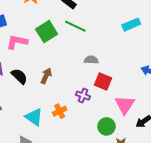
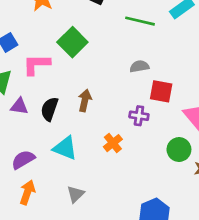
green line: (75, 26) -> (140, 21), moved
black semicircle: (19, 76) -> (50, 109), turned -102
cyan triangle: (34, 117) -> (65, 148), moved

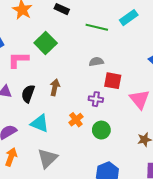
green circle: (179, 150) -> (101, 130), moved
gray triangle: (75, 194) -> (47, 158), size x1.5

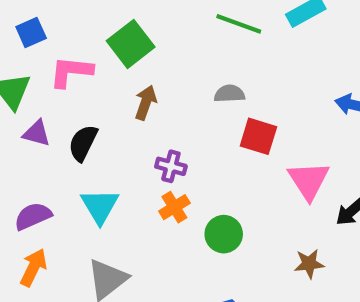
brown arrow: (55, 87) -> (146, 103), moved
purple cross: (96, 99) -> (171, 166), moved
cyan triangle: (40, 123) -> (100, 206), turned 30

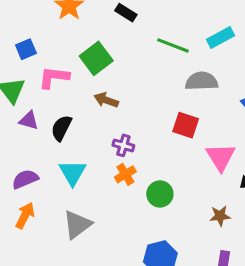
gray semicircle: (229, 94) -> (202, 81), moved, size x1.5
brown arrow: (146, 103) -> (106, 100), turned -90

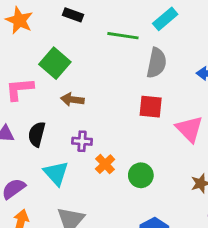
gray semicircle: (202, 81) -> (157, 63), turned 116
purple cross: (123, 145) -> (82, 141), moved

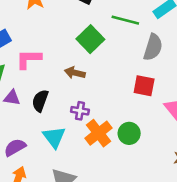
green square: (55, 63) -> (90, 39), moved
orange cross: (105, 164) -> (99, 133), size x1.5
green circle: (141, 175) -> (129, 133), moved

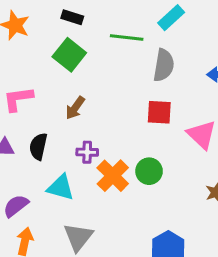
green square: (90, 39) -> (69, 55), moved
brown arrow: (75, 73) -> (75, 108), turned -60
cyan triangle: (54, 137) -> (61, 188), turned -30

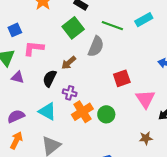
gray semicircle: (164, 65) -> (96, 46), moved
red square: (159, 112) -> (122, 78), turned -36
black semicircle: (38, 146) -> (50, 78), moved

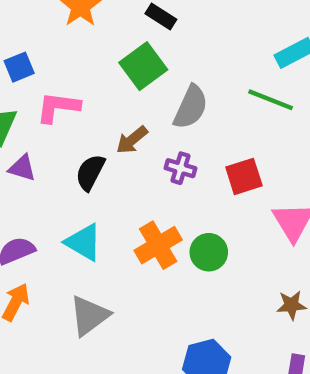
green line: (112, 26) -> (271, 100), moved
purple cross: (70, 93) -> (181, 168), moved

